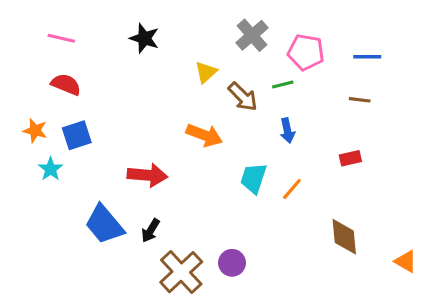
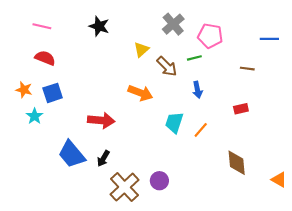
blue line: (367, 57) -> (269, 39), moved

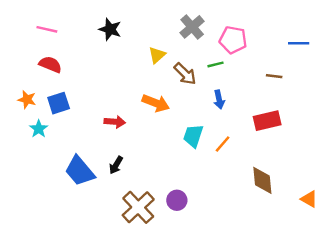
red rectangle: (241, 109) -> (267, 121), size x1.6
red arrow: (101, 120) -> (115, 122), moved, size x0.7
black arrow: (103, 159) -> (116, 165), moved

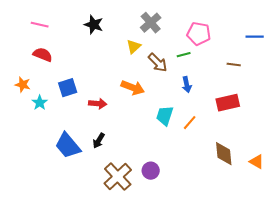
gray cross: (192, 27) -> (151, 23), moved
blue square: (59, 103) -> (68, 88), moved
cyan star: (39, 129) -> (40, 103), moved
orange triangle: (309, 199) -> (257, 162), moved

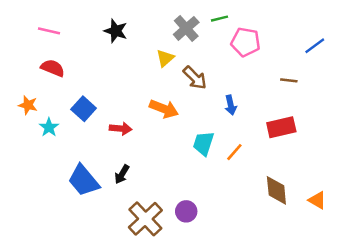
blue line: (255, 37) -> (315, 46), turned -36
green line: (184, 55) -> (220, 19), moved
blue square: (68, 88) -> (84, 109), turned -30

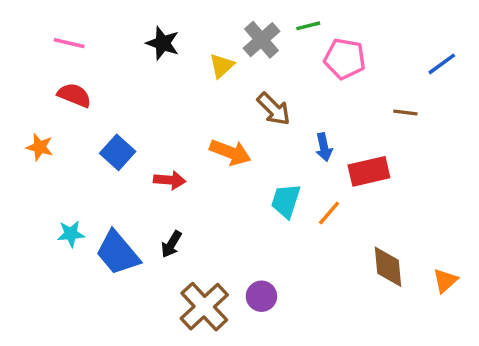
yellow triangle: (165, 58) -> (222, 66), moved
cyan star: (49, 127) -> (71, 234), moved, turned 30
red rectangle: (281, 127) -> (369, 171), moved
orange triangle: (317, 200) -> (445, 281), turned 48

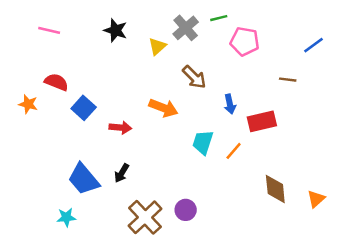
red semicircle: (74, 95) -> (56, 82), moved
cyan star: (71, 234) -> (66, 217), moved

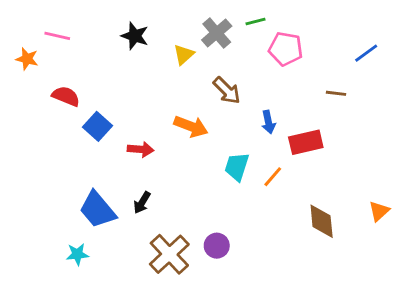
orange star: (28, 104) -> (27, 59), moved
orange triangle: (316, 199) -> (379, 211), moved

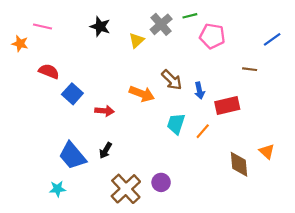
brown arrow: (227, 90) -> (172, 80), moved
orange triangle: (379, 211) -> (267, 151), moved, turned -35

